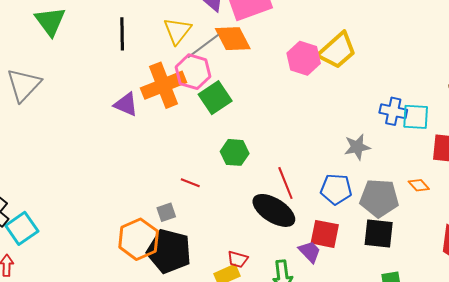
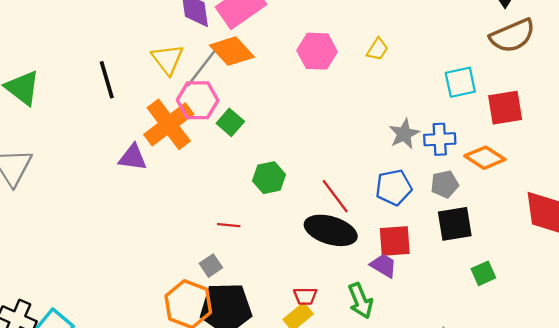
yellow trapezoid: (337, 51) -> (377, 49), moved, size x0.5
green square: (215, 98) -> (230, 122), size x0.7
blue cross: (393, 111) -> (440, 139), moved
orange diamond: (419, 185) -> (485, 158), size x1.6
gray pentagon: (379, 198) -> (445, 184), size x0.6

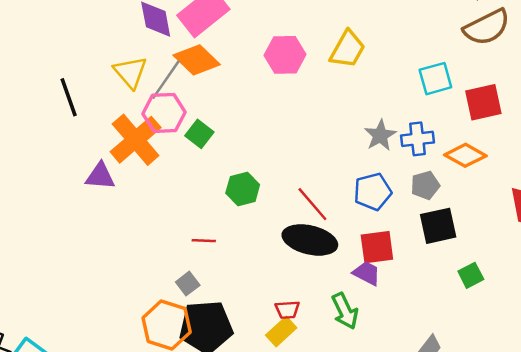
yellow trapezoid: (377, 49) -> (348, 49), size x1.6

